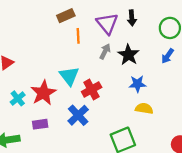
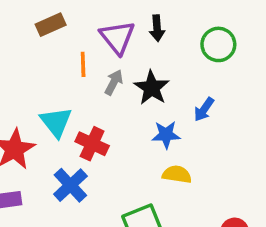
orange line: (78, 36) -> (83, 64), moved
blue arrow: (168, 56) -> (204, 109), moved
red cross: (92, 89) -> (92, 144), turned -36

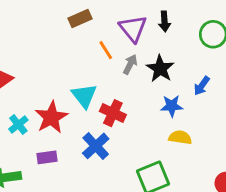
orange line: (83, 64) -> (106, 50), turned -30

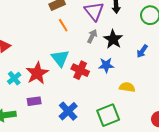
orange line: (106, 50) -> (63, 25), moved
blue star: (172, 106) -> (106, 65), moved
blue cross: (96, 146) -> (68, 111), moved

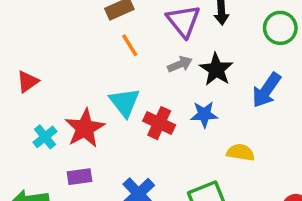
gray arrow: (92, 36) -> (180, 64), turned 40
blue arrow: (142, 51) -> (266, 90), size x1.5

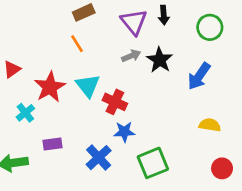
orange line: (130, 45) -> (77, 44), moved
blue star: (204, 114) -> (124, 132), moved
red star: (85, 128) -> (50, 87), moved
yellow semicircle: (240, 152) -> (210, 125), moved

